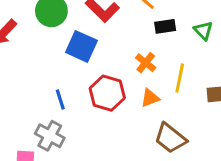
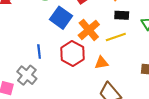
orange cross: (146, 63) -> (89, 30), moved, size x1.5
yellow line: (180, 78) -> (116, 37), moved, turned 48

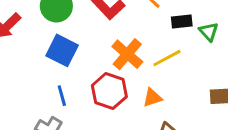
black rectangle: (122, 15) -> (182, 22), moved
blue square: (61, 18) -> (62, 50), moved

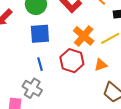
blue square: (62, 50) -> (40, 34), turned -30

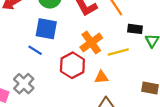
blue line: (40, 64) -> (35, 50), moved, turned -56

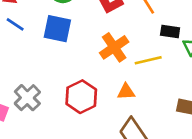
blue line: (35, 50) -> (15, 24), moved
red hexagon: (72, 65) -> (81, 97), moved

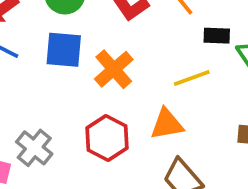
orange cross: (114, 47) -> (114, 69), moved
orange triangle: (126, 92) -> (167, 124), size x1.4

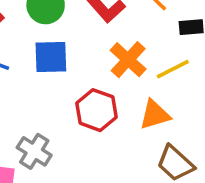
orange cross: (114, 69) -> (128, 60), moved
red hexagon: (107, 138) -> (96, 110), moved

